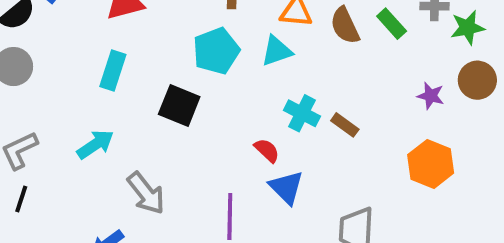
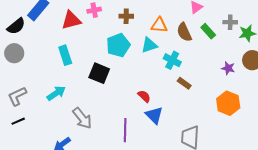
cyan rectangle: (113, 70) -> (65, 55), turned -36
cyan cross: (302, 113) -> (172, 60), moved
black line: (21, 199) -> (18, 121), turned 48

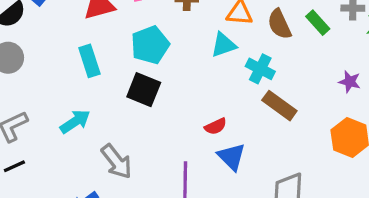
cyan pentagon: (118, 45) -> (150, 45), moved
brown rectangle: (184, 83) -> (279, 106), size x1.5
red semicircle: (144, 96) -> (216, 126), turned 112

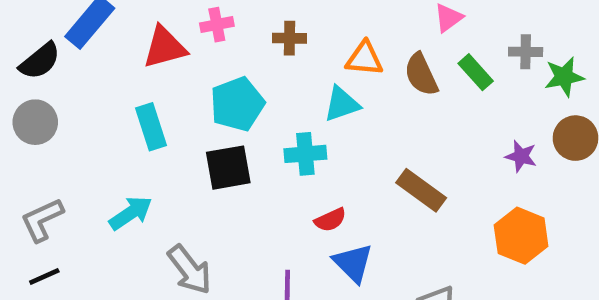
cyan cross: (260, 69) -> (305, 154), moved, turned -32
black square: (144, 90) -> (228, 168), turned -32

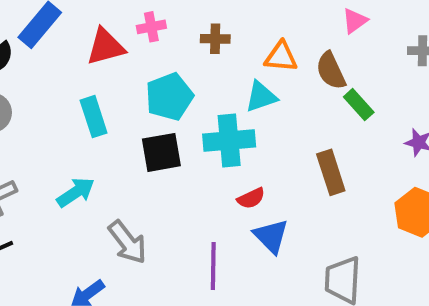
green rectangle: (476, 72) -> (359, 105), moved
cyan cross: (305, 154) -> (229, 140), size x1.4
brown rectangle: (421, 190) -> (331, 172), turned 36

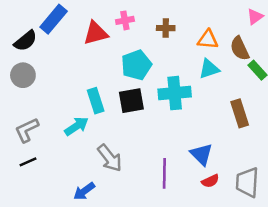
cyan triangle: (261, 97) -> (209, 69), moved
cyan rectangle: (94, 117) -> (96, 101), moved
red semicircle: (251, 198) -> (210, 181), moved

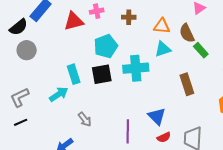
gray circle: (23, 75) -> (27, 50), moved
gray arrow: (110, 158) -> (85, 119), size x0.7

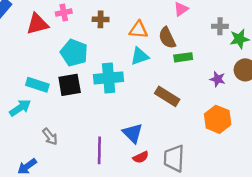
cyan pentagon: (106, 46) -> (74, 53), turned -30
green rectangle: (201, 50) -> (183, 57), turned -56
cyan rectangle: (74, 74) -> (37, 85), turned -54
brown rectangle: (187, 84) -> (167, 96), turned -40

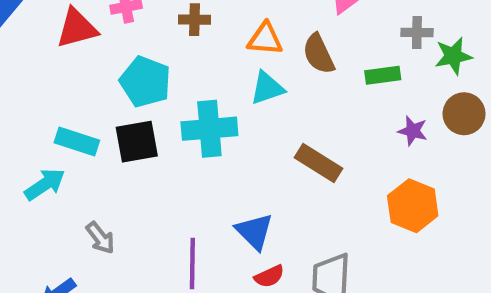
green rectangle: (183, 57) -> (383, 75), moved

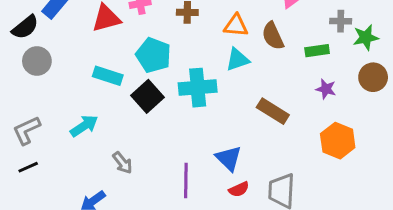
purple star: (413, 131) -> (326, 89), moved
cyan rectangle: (77, 142) -> (108, 76), moved
black square: (137, 142) -> (148, 96), turned -32

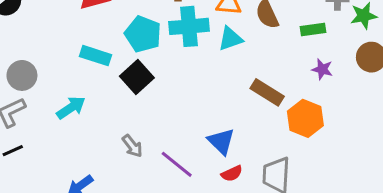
gray circle: (37, 61) -> (22, 75), moved
cyan cross: (198, 88) -> (189, 26), moved
orange hexagon: (338, 141) -> (305, 118), moved
gray arrow: (122, 163) -> (132, 146), moved
purple line: (186, 180) -> (177, 164), turned -52

